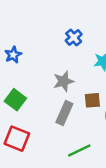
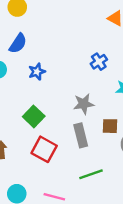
gray rectangle: (64, 113) -> (81, 135), turned -45
red square: (17, 139) -> (44, 149), moved

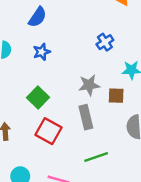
blue semicircle: (18, 43) -> (37, 17), moved
brown square: (110, 126) -> (116, 96), moved

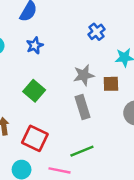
red square: (48, 131) -> (35, 138), moved
green line: (96, 157) -> (82, 151), moved

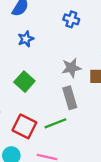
blue cross: (97, 32) -> (71, 19), moved, turned -35
green line: (82, 151) -> (55, 123), moved

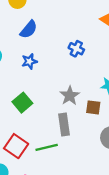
gray star: (71, 68) -> (70, 96), turned -30

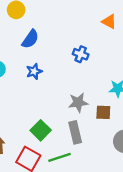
gray star: (70, 96) -> (78, 103), turned 30
green square: (22, 103) -> (41, 130), moved

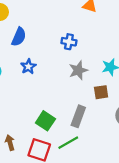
gray star: (78, 103) -> (78, 70), moved
gray rectangle: (75, 132) -> (78, 116), turned 45

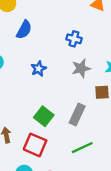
blue star: (28, 67) -> (39, 69), moved
green line: (68, 143) -> (82, 148), moved

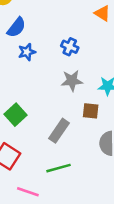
blue star: (39, 69) -> (27, 52), moved
green square: (44, 116) -> (15, 115), moved

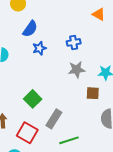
blue cross: (70, 47) -> (74, 42), turned -32
gray rectangle: (59, 131) -> (54, 119), moved

